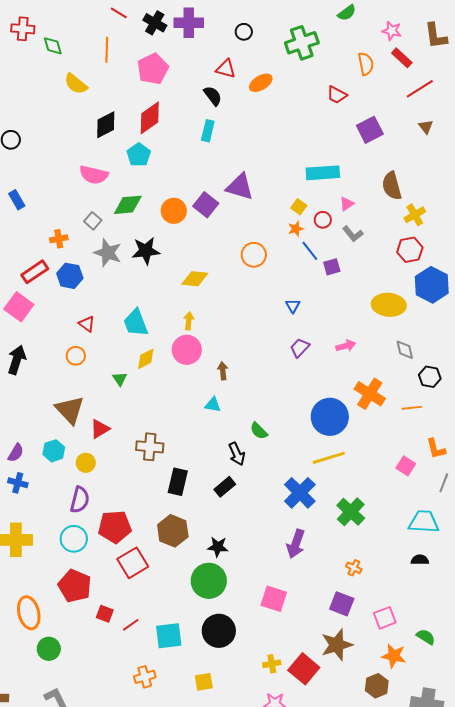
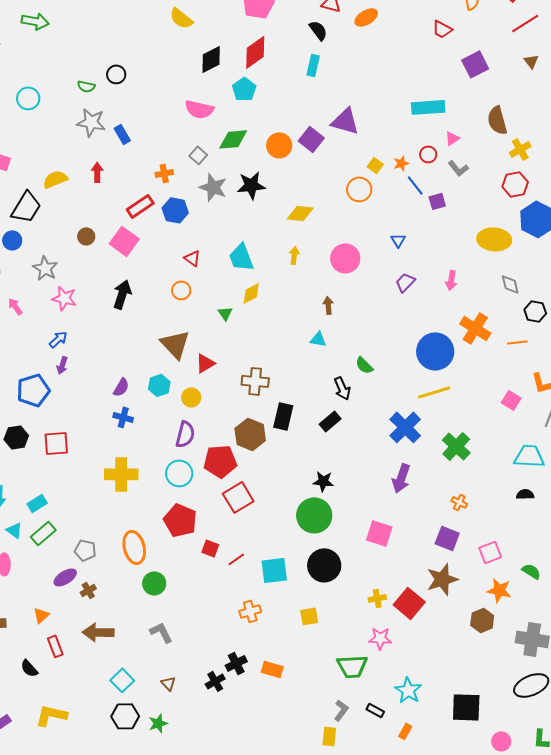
yellow square: (299, 207) -> (375, 165), moved
pink arrow: (346, 346) -> (451, 280), turned 114
pink circle: (187, 350) -> (345, 258), moved
brown hexagon: (173, 531) -> (250, 434), moved

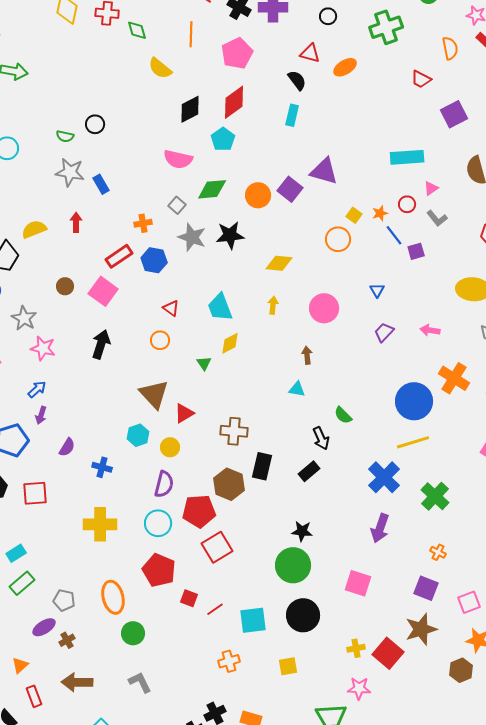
pink arrow: (451, 280) -> (430, 330), turned 90
purple semicircle: (121, 387) -> (67, 447), moved

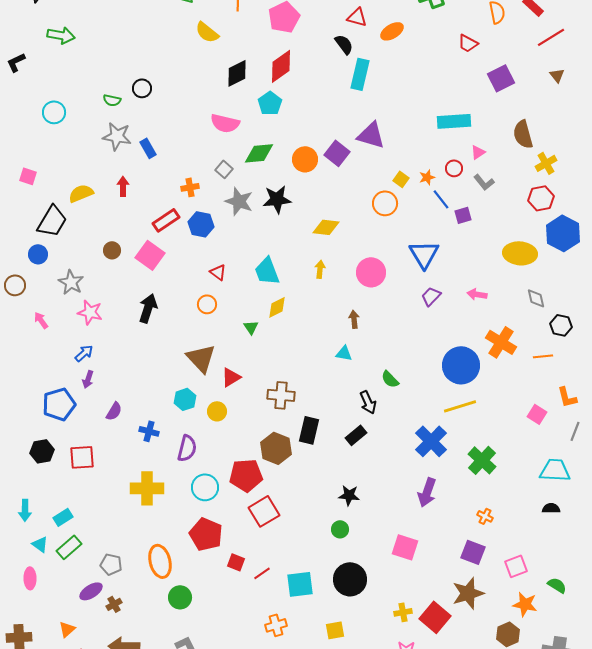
cyan rectangle: (292, 115) -> (360, 74), moved, size x1.4
blue triangle: (377, 290) -> (424, 254), size x2.0
purple semicircle: (164, 484) -> (187, 448), moved
green circle: (293, 565) -> (340, 529), size x0.5

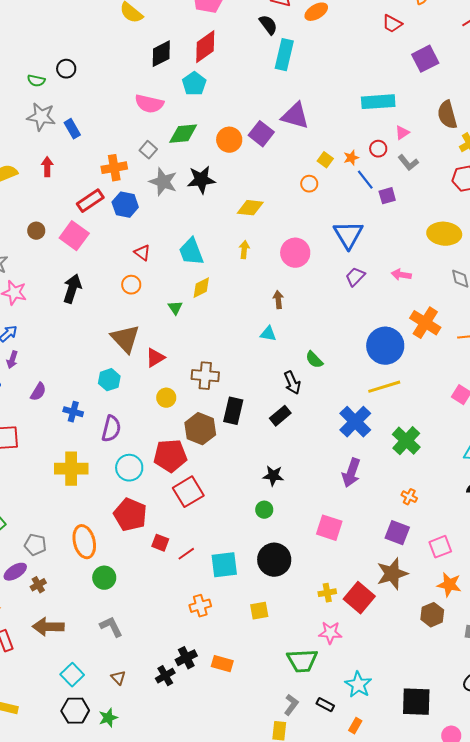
orange cross: (190, 187) -> (114, 168), size x1.4
orange circle: (385, 203) -> (309, 184), size x0.7
yellow circle: (217, 411) -> (166, 398), moved

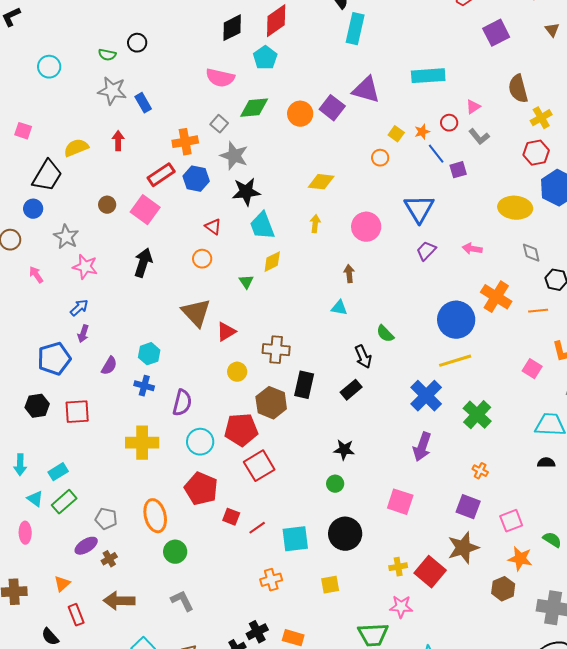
cyan rectangle: (378, 102) -> (428, 76), moved
black star: (201, 180) -> (246, 192), moved
cyan hexagon: (109, 380) -> (149, 354), moved

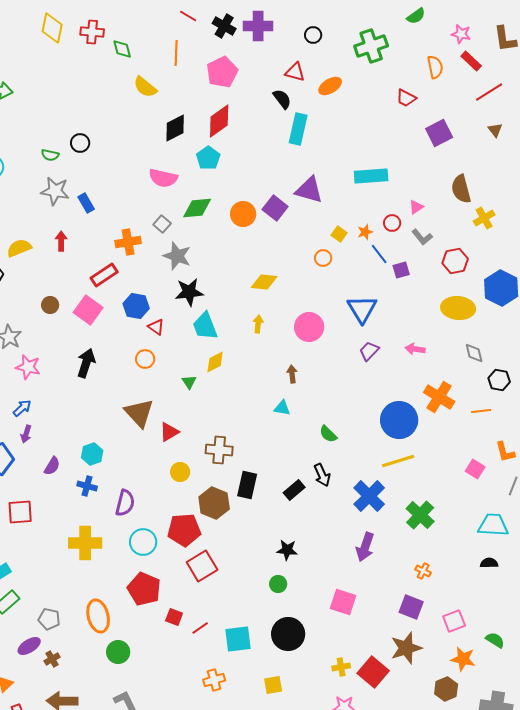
red hexagon: (536, 153) -> (455, 261), moved
blue hexagon: (196, 179) -> (136, 306), moved
black arrow: (363, 357) -> (322, 475), moved

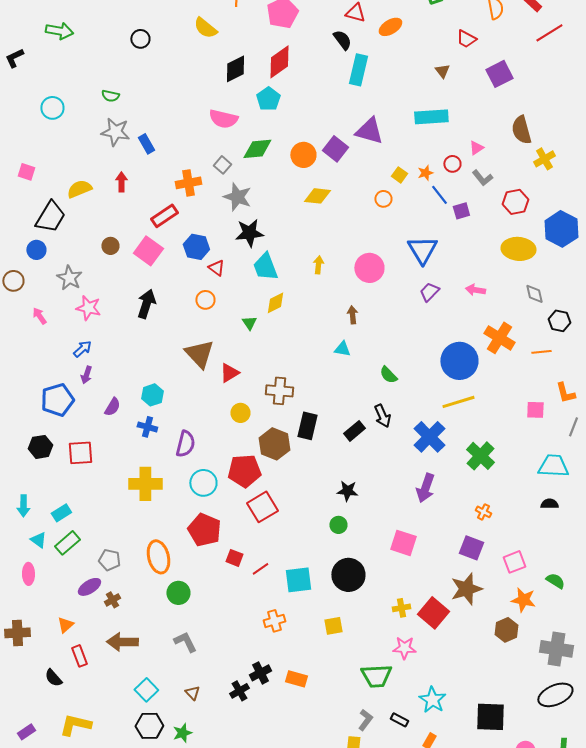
brown triangle: (495, 130) -> (442, 71), moved
black circle: (80, 143) -> (140, 39), moved
yellow diamond: (264, 282) -> (317, 196), moved
pink square: (475, 469) -> (535, 410), turned -30

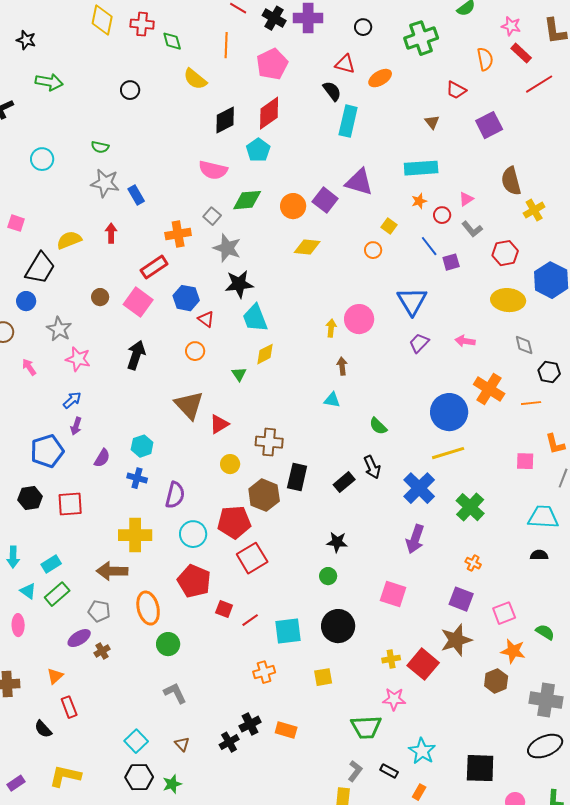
orange star: (425, 173) -> (419, 201), moved
yellow arrow: (318, 265) -> (331, 328), moved
brown arrow: (122, 642) -> (112, 571), moved

